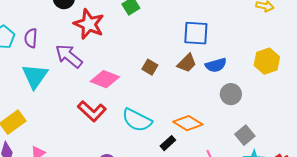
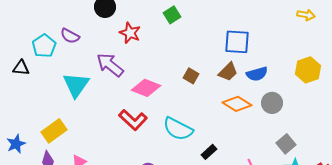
red star: (89, 24) -> (130, 33), size x0.7
purple semicircle: (31, 38) -> (70, 36), moved, turned -66
orange diamond: (188, 123) -> (237, 104), moved

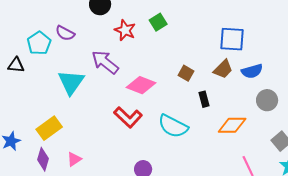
green square: (172, 15) -> (158, 22), moved
orange diamond: (237, 104) -> (232, 125), moved, turned -32
black rectangle: (209, 152) -> (204, 99), moved, turned -63

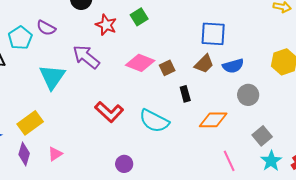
brown square: (186, 73) -> (167, 68), turned 35
pink diamond: (141, 85) -> (140, 63), moved

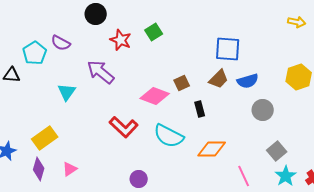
pink diamond: (140, 63) -> (155, 96), moved
cyan triangle: (52, 77) -> (67, 92), size x0.7
orange diamond: (213, 120) -> (212, 149), moved

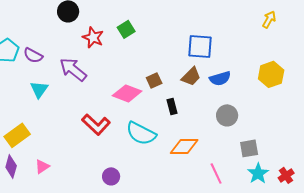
yellow arrow: (297, 22) -> (269, 19), turned -72
purple semicircle: (61, 43) -> (33, 55), moved
gray circle: (263, 110) -> (227, 115), moved
gray square: (277, 151) -> (249, 148), turned 30

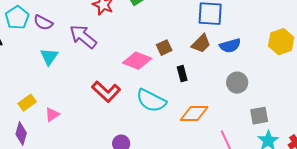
yellow rectangle: (17, 135) -> (27, 103), size x0.7
pink triangle: (42, 166) -> (52, 115), moved

